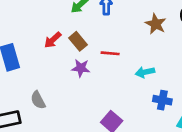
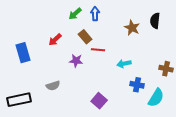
brown rectangle: (78, 41) -> (85, 37), moved
gray semicircle: (38, 100) -> (53, 86), moved, turned -80

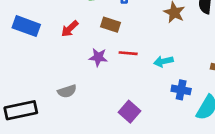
brown rectangle: (85, 37) -> (110, 25), turned -32
red line: (98, 50) -> (128, 53), moved
blue rectangle: (23, 53) -> (26, 26), moved, turned -54

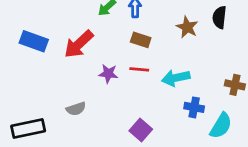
brown rectangle: (110, 25) -> (141, 40), moved
red arrow: (70, 29) -> (79, 44), size x1.6
cyan arrow: (163, 61) -> (176, 78), size x1.4

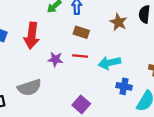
red arrow: (79, 44) -> (32, 36), turned -40
gray semicircle: (76, 109) -> (29, 88), size x1.5

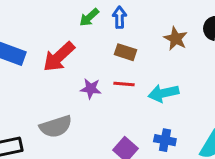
red arrow: (32, 36) -> (59, 57), turned 40
blue cross: (124, 86) -> (165, 140), moved

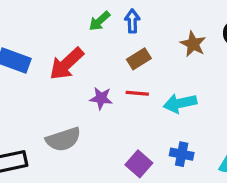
brown rectangle: (126, 52) -> (139, 59), turned -50

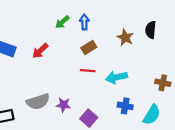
red arrow: (67, 64) -> (40, 51), size x0.7
purple star: (101, 98) -> (63, 105), moved
blue cross: (182, 154) -> (125, 106), moved

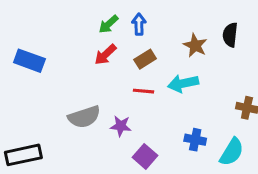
red arrow: (40, 51) -> (105, 55), moved
cyan arrow: (116, 77) -> (183, 83), moved
gray semicircle: (38, 102) -> (84, 117), moved
purple star: (63, 105) -> (121, 126), moved

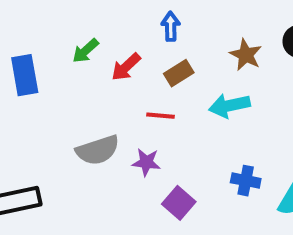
green arrow: (109, 24) -> (85, 51), moved
blue rectangle: (29, 61) -> (25, 75), turned 60
red line: (144, 91) -> (161, 116), moved

